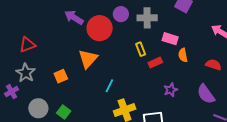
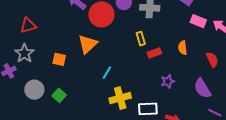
pink rectangle: (170, 39) -> (198, 21), moved
red semicircle: (213, 65) -> (212, 60), turned 42
orange square: (61, 76) -> (59, 59), turned 32

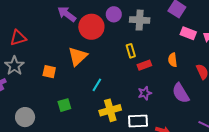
purple star: (168, 81) -> (145, 93), moved
purple semicircle: (202, 88) -> (181, 93), moved
gray circle: (34, 90) -> (25, 117), moved
green square: (59, 95) -> (64, 105), moved, turned 32

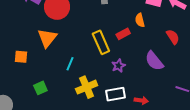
yellow rectangle: (131, 51) -> (101, 42), moved, size x1.6
orange semicircle: (173, 60) -> (140, 20), moved
red rectangle: (144, 65) -> (123, 34), moved

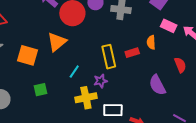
orange square: (21, 57) -> (27, 55), size x1.5
purple star: (118, 66) -> (101, 81), moved

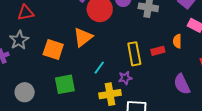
green square: (40, 90) -> (65, 84), size x1.5

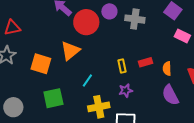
orange semicircle: (177, 41) -> (167, 69), moved
yellow rectangle: (134, 54) -> (122, 66), size x0.6
purple star: (125, 78) -> (126, 90), moved

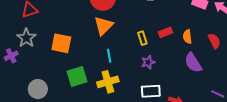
orange triangle: (70, 51) -> (103, 26), moved
cyan line: (87, 81) -> (109, 56), turned -40
yellow cross: (99, 107) -> (108, 82), moved

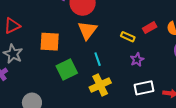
yellow rectangle: (142, 38) -> (128, 37), turned -40
orange square: (61, 43) -> (50, 42), moved
green square: (77, 76) -> (67, 69), moved

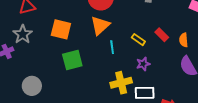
red rectangle: (150, 28) -> (162, 35), turned 64
cyan line: (98, 59) -> (112, 47), moved
yellow cross: (100, 85) -> (121, 83), moved

